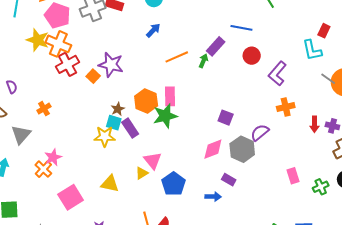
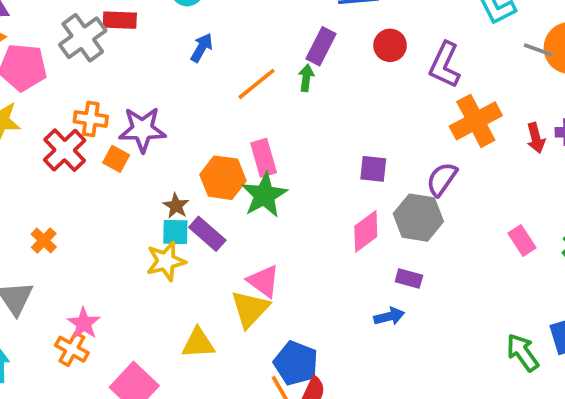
orange cross: (58, 44) -> (91, 119), moved, size x0.7
orange cross: (286, 107) -> (476, 121), size x1.5
yellow triangle: (142, 173) -> (250, 309), size x1.6
blue pentagon: (174, 184) -> (296, 363), moved

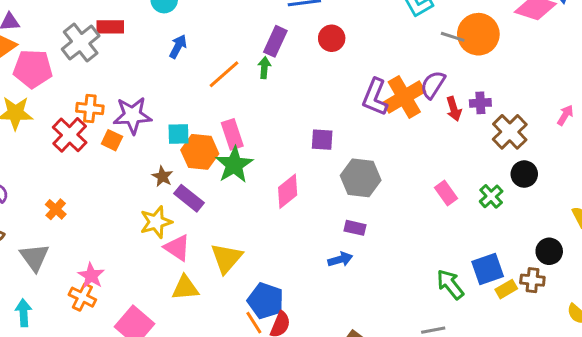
purple L-shape: (445, 65) -> (375, 97), moved
purple semicircle: (442, 179) -> (433, 85), moved
pink diamond: (366, 231) -> (288, 191), moved
cyan square: (175, 232) -> (178, 134), moved
pink triangle: (264, 281) -> (177, 248), moved

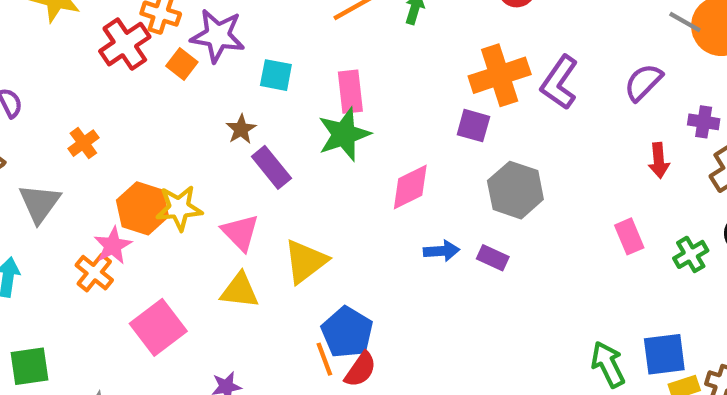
orange cross: (404, 97) -> (500, 75), moved
red arrow: (454, 109) -> (659, 160), moved
orange hexagon: (200, 152) -> (143, 208), moved
yellow star: (156, 222) -> (179, 208), moved
blue arrow: (340, 259) -> (441, 251), moved

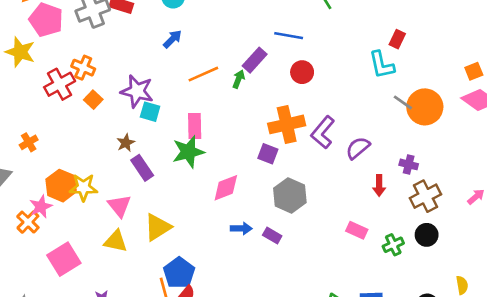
purple star: (218, 36) -> (137, 91), moved
purple semicircle: (643, 82) -> (358, 148), moved
pink rectangle: (629, 236) -> (357, 230), turned -48

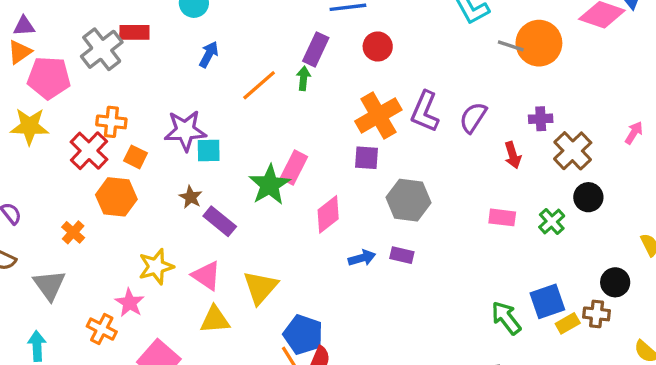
pink rectangle: (195, 126) -> (294, 167), moved, turned 45
orange hexagon: (61, 186) -> (116, 197), moved
pink star: (41, 207) -> (130, 303), moved

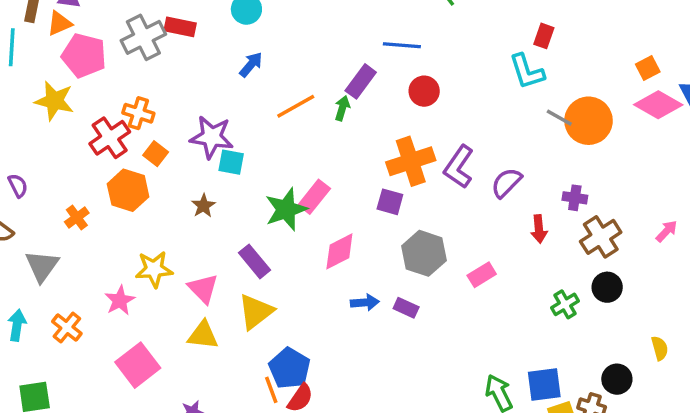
pink rectangle: (502, 217) -> (482, 275), moved, turned -50
purple rectangle: (220, 221) -> (254, 261), moved
orange cross: (102, 329) -> (67, 327), moved

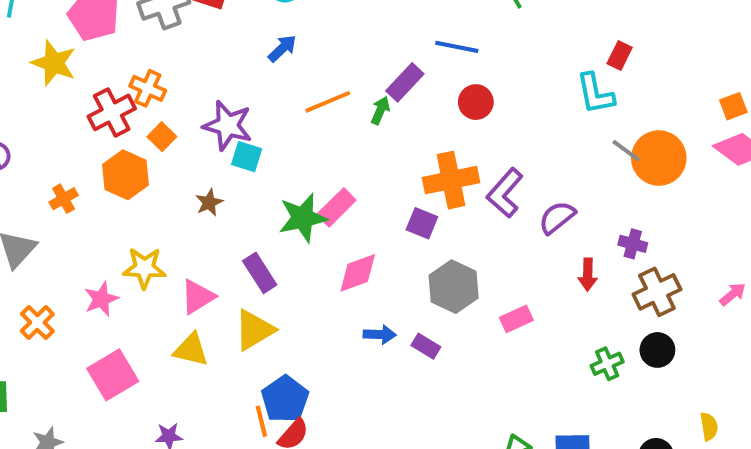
pink triangle: (203, 289) -> (198, 297), turned 36

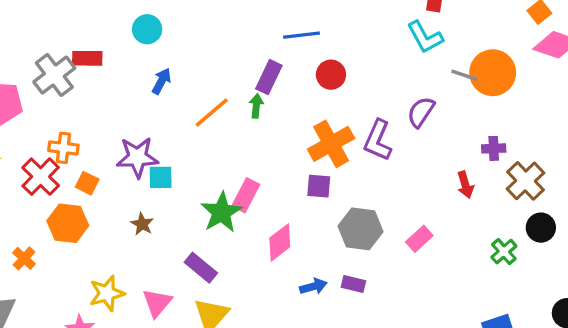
purple semicircle: (557, 217) -> (421, 112), moved

